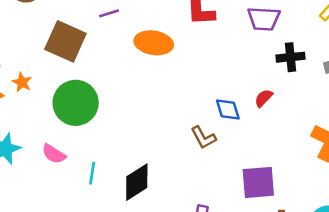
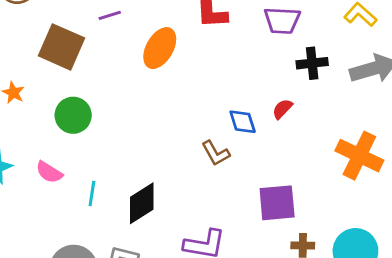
orange ellipse: (154, 43) -> (160, 48), turned -69
green circle: (76, 103) -> (73, 115), size x0.7

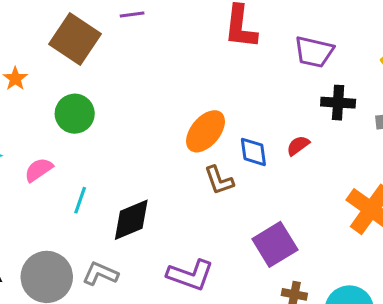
orange ellipse: (160, 48) -> (206, 131), moved
pink semicircle: (49, 172) -> (39, 170), turned 104
purple square: (277, 203) -> (275, 244), turned -36

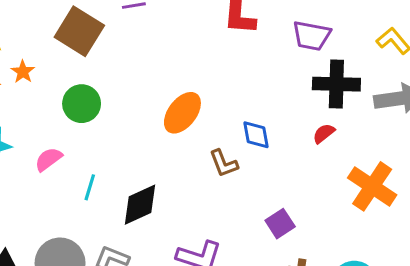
black cross: (338, 103) -> (336, 84), size x1.4
orange ellipse: (206, 131) -> (182, 113), moved
red semicircle: (298, 146) -> (324, 133), moved
purple square: (275, 244) -> (280, 224), size x0.7

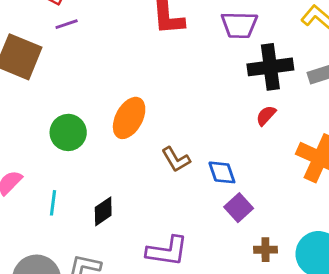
green circle: (82, 104) -> (68, 132), moved
blue diamond: (256, 135) -> (222, 172), moved
black diamond: (140, 205) -> (103, 211), size x0.7

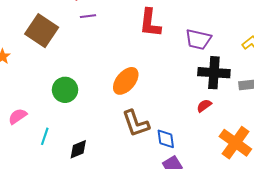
purple line: (67, 24) -> (88, 16), moved
orange ellipse: (129, 118) -> (126, 81), moved
brown L-shape: (176, 159) -> (136, 123), size x1.4

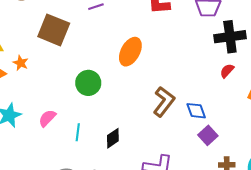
orange ellipse: (126, 81) -> (130, 52), moved
brown L-shape: (136, 123) -> (164, 102), turned -112

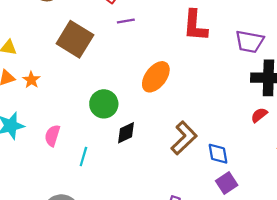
orange star: (21, 63) -> (31, 80), moved
pink semicircle: (47, 118) -> (52, 136), turned -36
black diamond: (113, 138) -> (126, 133), moved

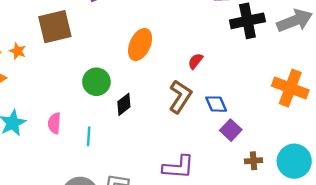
brown square: (75, 39) -> (55, 27), turned -32
orange star: (31, 80) -> (18, 51), moved
red semicircle: (259, 115) -> (195, 61), moved

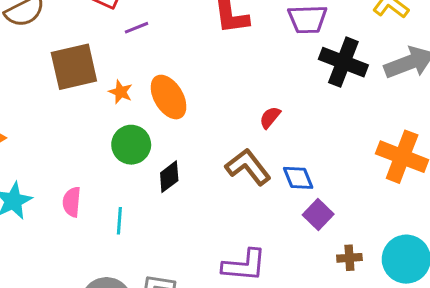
black cross: (247, 21) -> (343, 62), turned 32
orange ellipse: (140, 45) -> (169, 97), moved, turned -56
orange star: (18, 51) -> (121, 92), moved
brown L-shape: (180, 97) -> (248, 167), turned -72

